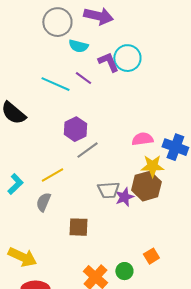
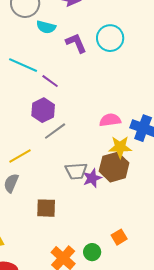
cyan circle: (127, 58) -> (110, 38), moved
purple line: (83, 78) -> (50, 81), moved

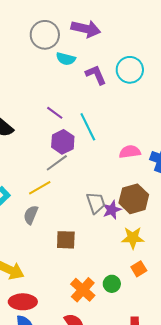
cyan line: (23, 65) -> (88, 127), moved, turned 40
purple line: (50, 81) -> (55, 113), moved
gray line: (55, 131) -> (57, 163), moved
yellow star: (120, 147) -> (133, 238), moved
gray trapezoid: (76, 171) -> (96, 203), turned -105

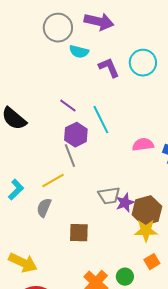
gray line: (57, 163) -> (70, 156), turned -75
brown hexagon: (134, 199) -> (147, 211), moved
gray trapezoid: (96, 203) -> (109, 196), turned 100

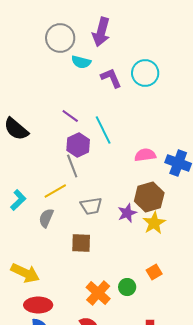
purple arrow: (99, 22) -> (101, 32), turned 92
gray trapezoid: (109, 196) -> (91, 206), moved
brown hexagon: (147, 211) -> (149, 197), moved
yellow star: (146, 231) -> (154, 223), moved, turned -30

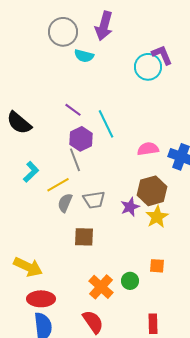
purple L-shape: (111, 78) -> (162, 55), moved
cyan L-shape: (18, 200) -> (31, 172), moved
gray semicircle: (46, 218) -> (65, 203), moved
orange square: (154, 272) -> (157, 266), turned 35

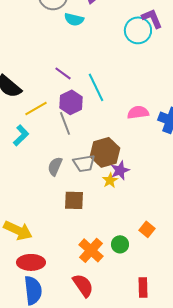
yellow line: (58, 185) -> (36, 108), moved
brown hexagon: (152, 191) -> (105, 152), moved
yellow star: (157, 217) -> (110, 180), moved, size x0.7
orange square: (157, 266) -> (147, 229), turned 35

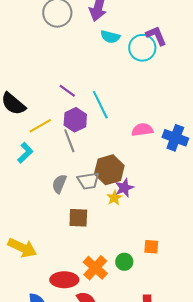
cyan semicircle: (74, 19) -> (110, 37), moved
orange square: (147, 229) -> (151, 247), turned -35
red ellipse: (31, 262) -> (64, 280), moved

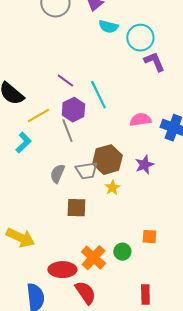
purple L-shape: (156, 36) -> (154, 62), moved
purple star: (124, 188) -> (144, 165), moved

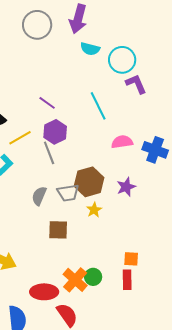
cyan line: (98, 95) -> (98, 106), moved
green circle: (122, 252) -> (93, 277), moved
red rectangle: (145, 295) -> (127, 280), moved

